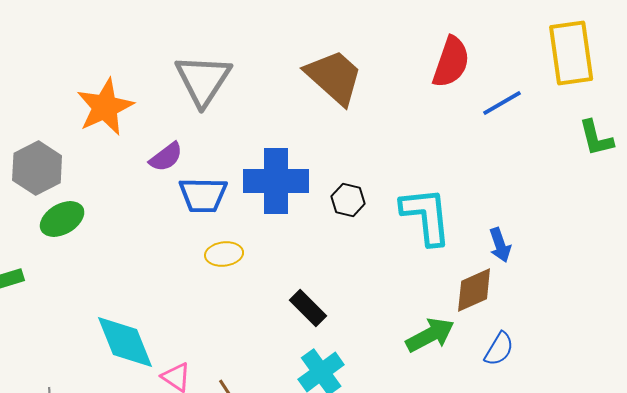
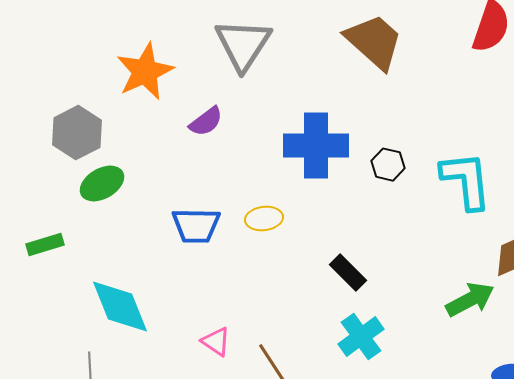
blue trapezoid: (203, 195) -> (196, 226), moved
cyan diamond: (125, 342) -> (120, 307), moved

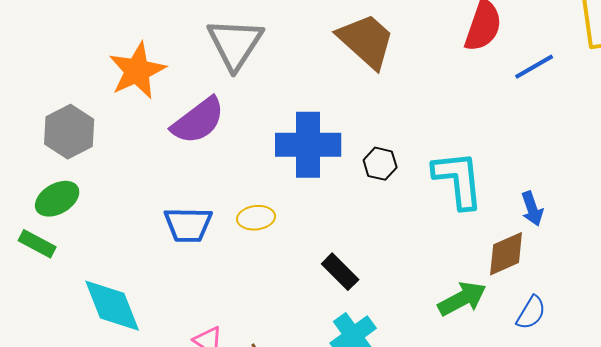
purple semicircle: (206, 122) -> (198, 121), size x1.6
green ellipse: (102, 184) -> (57, 199), moved
green rectangle: (45, 245) -> (37, 244), turned 45

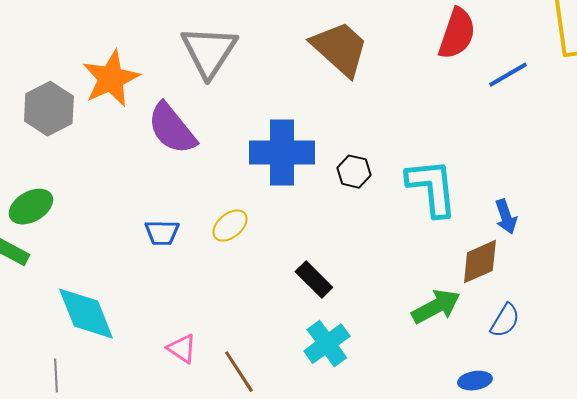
purple semicircle: (198, 121) -> (172, 129), turned 88
gray hexagon: (69, 132) -> (49, 109), moved
yellow ellipse: (256, 218) -> (230, 226), turned -33
blue trapezoid: (188, 225) -> (162, 233), size x0.7

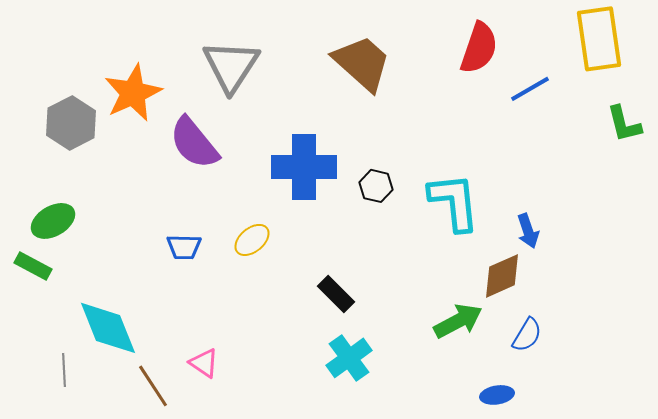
brown line: (239, 372) -> (153, 386), moved
gray line: (56, 376) -> (64, 370), moved

